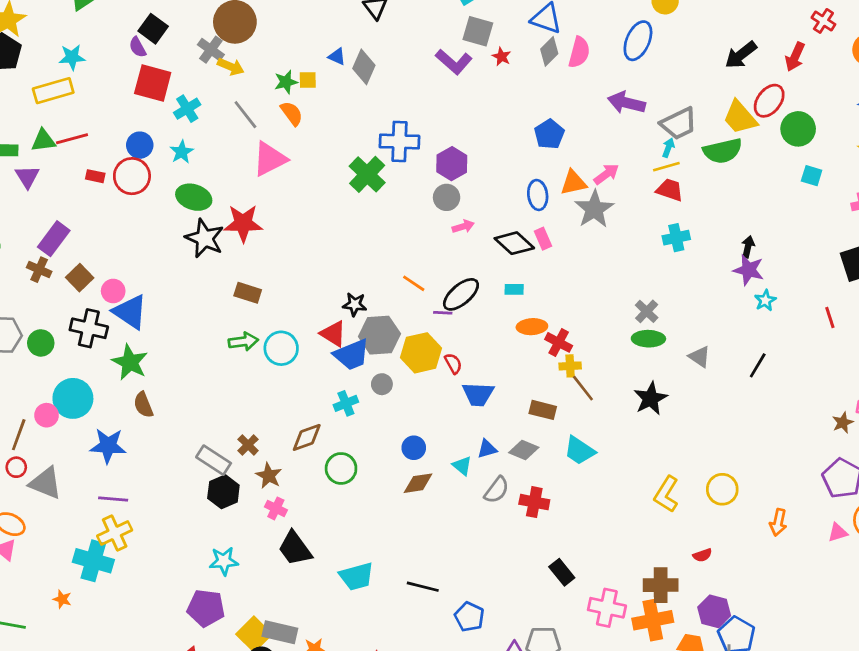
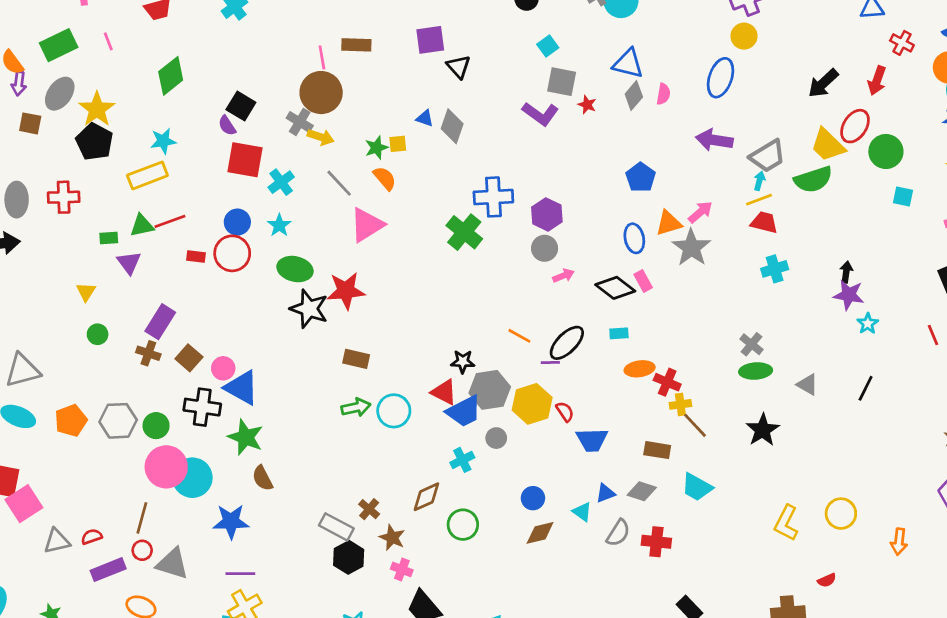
pink semicircle: (579, 52) -> (663, 94), size x0.7
pink circle: (47, 415) -> (166, 467), moved, size x1.8

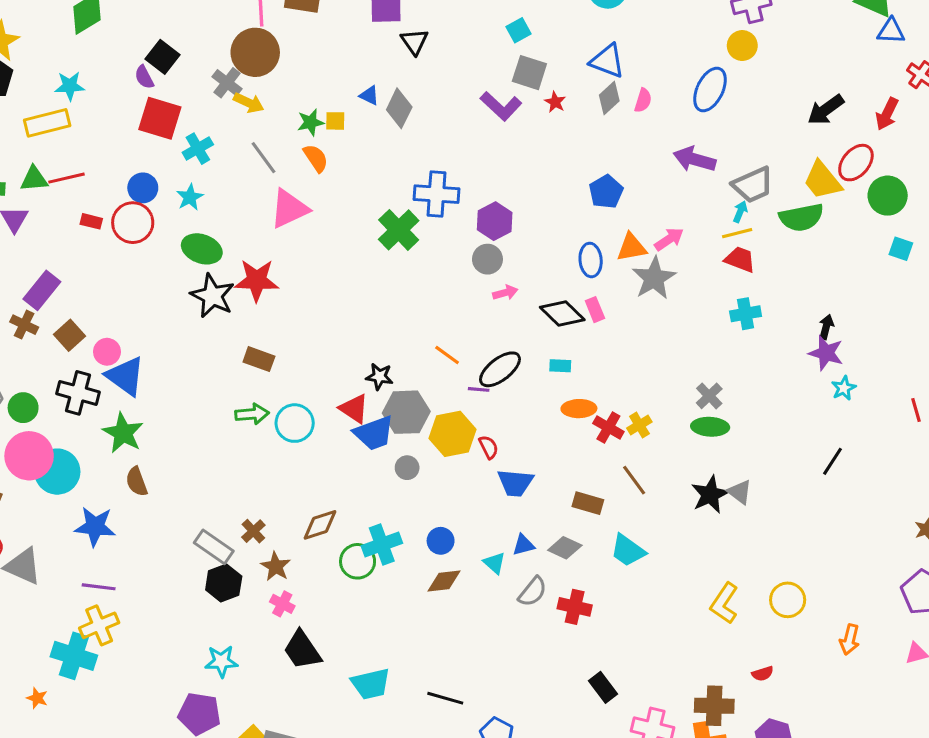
gray triangle: (807, 385) -> (740, 492), moved
yellow cross: (680, 404) -> (639, 425), moved, turned -30
cyan cross: (462, 460) -> (382, 544), moved, size x1.4

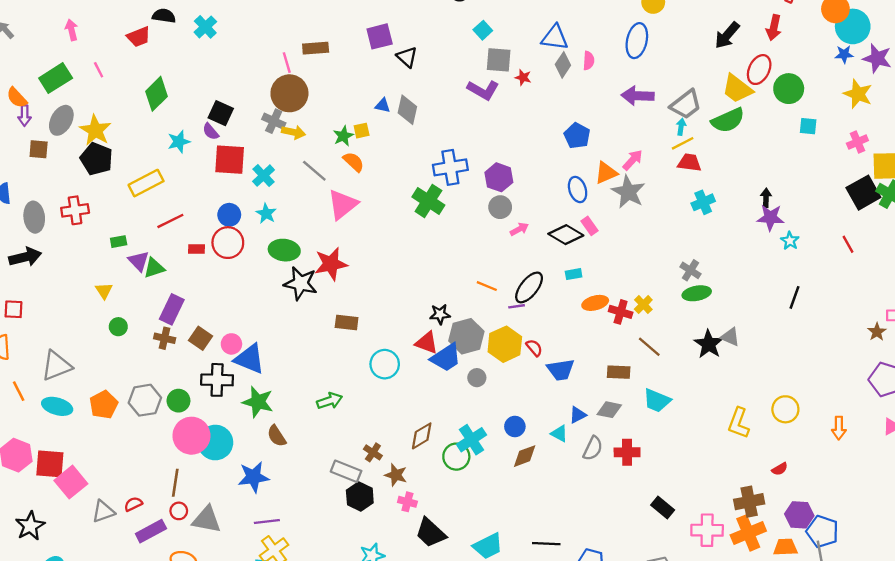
cyan star: (70, 86) -> (179, 142), moved
green triangle: (34, 179) -> (154, 268), moved
green arrow: (252, 414) -> (330, 401), moved

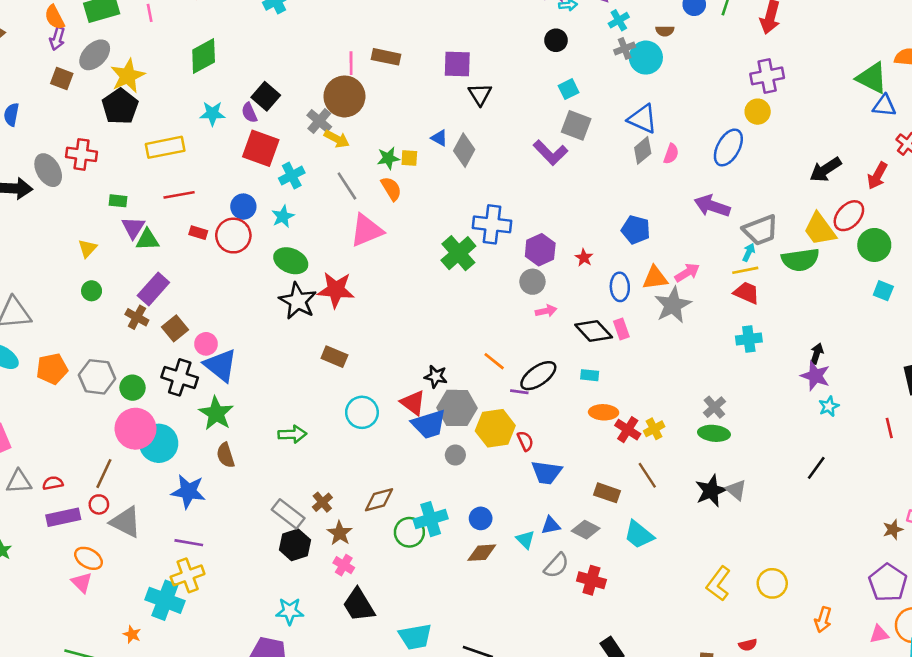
red star: (523, 77) -> (584, 258), moved
blue pentagon: (577, 136) -> (636, 230), turned -30
gray ellipse: (34, 217) -> (48, 170), moved, turned -40

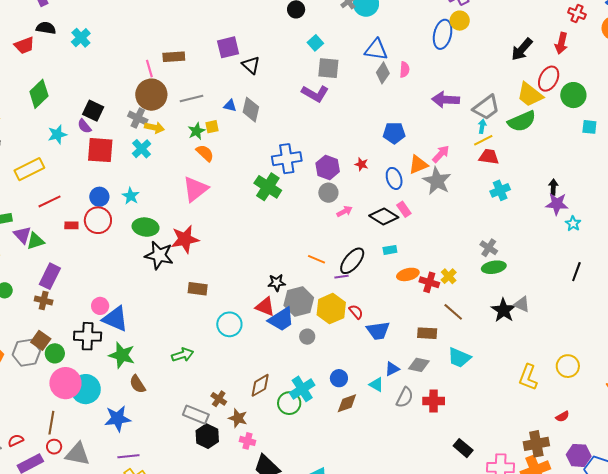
blue ellipse: (728, 147) -> (443, 34), moved
cyan cross: (292, 176) -> (142, 149), moved
gray line: (347, 186) -> (191, 98), moved, turned -55
brown square: (175, 328) -> (41, 340), moved

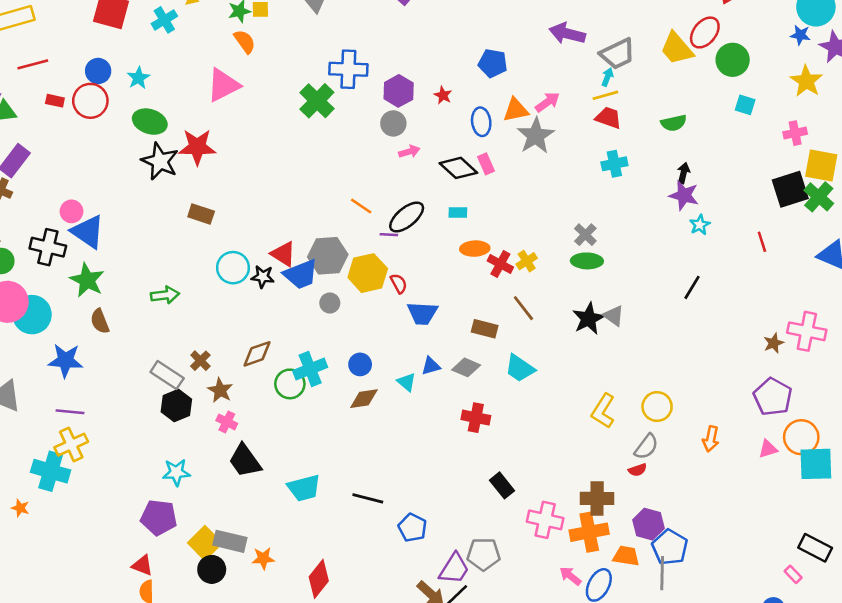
green semicircle: (522, 121) -> (674, 123), moved, size x0.7
black star: (277, 283) -> (263, 277), moved
gray semicircle: (405, 397) -> (646, 447), moved

